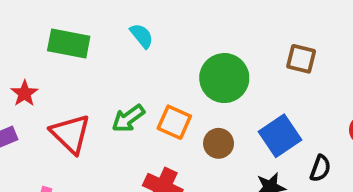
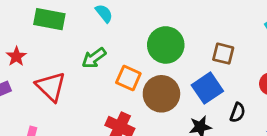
brown square: (301, 59) -> (223, 54), moved
green arrow: (128, 118) -> (94, 58), moved
brown circle: (219, 143) -> (161, 94), size x1.6

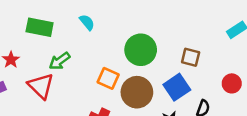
green arrow: (94, 58) -> (60, 61), moved

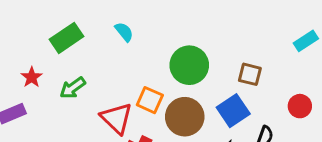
green rectangle: (40, 27) -> (66, 38), turned -45
green arrow: (60, 61) -> (73, 88), moved
red triangle: (41, 86) -> (117, 118), moved

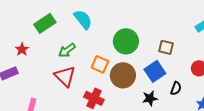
cyan semicircle: (124, 32) -> (83, 19), size x1.5
green arrow: (73, 88) -> (67, 50), moved
red triangle: (117, 118) -> (65, 76), moved

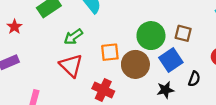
green circle: (126, 41) -> (151, 36), moved
red star: (22, 49) -> (14, 27), moved
orange square: (100, 64) -> (110, 52), turned -30

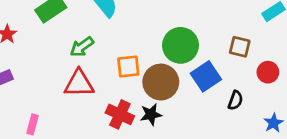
brown square: (183, 33) -> (240, 47), moved
red triangle: (71, 66) -> (79, 83), turned -45
black star: (165, 90) -> (151, 114), moved

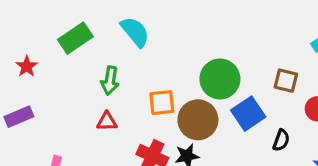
green arrow: (82, 47) -> (110, 81), turned -45
red triangle: (79, 83) -> (107, 121), size x0.6

